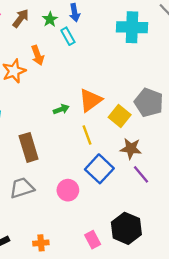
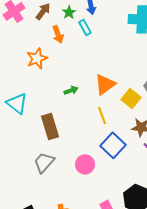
orange arrow: (38, 55) -> (58, 34), moved
green arrow: (61, 109) -> (71, 90), moved
gray trapezoid: (22, 188) -> (44, 162), turned -30

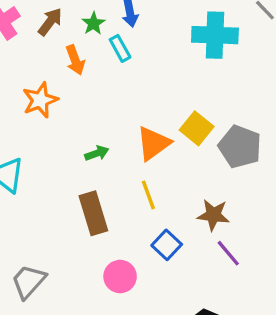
yellow square: (131, 98) -> (197, 128), moved
brown rectangle: (50, 126) -> (93, 213), moved
blue square: (113, 145) -> (167, 245), size x0.7
gray trapezoid: (44, 162) -> (28, 282), moved

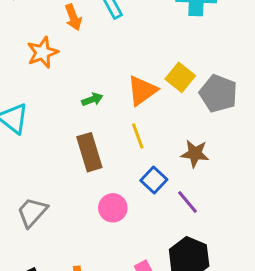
purple line: (228, 253) -> (188, 202), moved

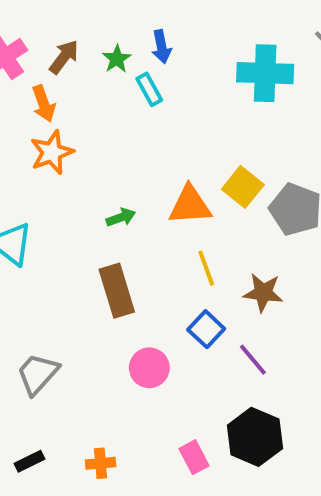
orange arrow: (73, 17) -> (44, 104), moved
orange triangle: (142, 91) -> (190, 205), turned 32
yellow line: (138, 136) -> (206, 268), moved

